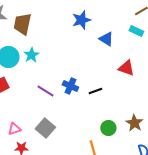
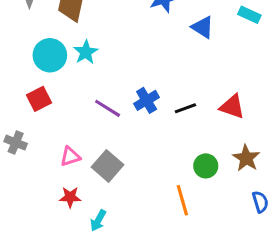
red triangle: (126, 68) -> (232, 107), moved
blue cross: (70, 86) -> (147, 100), turned 35
pink triangle: (14, 129) -> (70, 157), moved

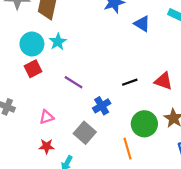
red square: (39, 99) -> (33, 69), moved
blue cross: (147, 100) -> (102, 106), moved
gray square: (108, 166) -> (85, 133), moved
green circle: (206, 166) -> (144, 124), size x1.5

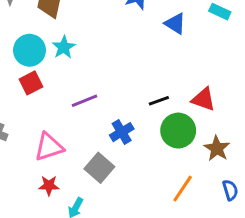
purple line: (74, 82) -> (85, 101), turned -54
pink triangle: (47, 117) -> (49, 147), size x1.5
green circle: (144, 124) -> (178, 131), moved
orange line: (127, 149) -> (183, 189), moved, turned 50

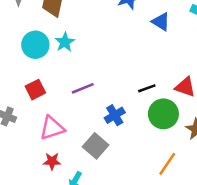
red square: (31, 83) -> (35, 90), moved

